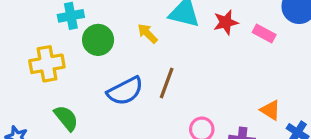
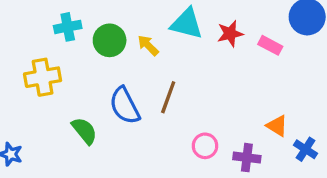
green circle: (98, 40) -> (110, 40), moved
blue semicircle: (125, 91) -> (125, 106), turned 90
green semicircle: (66, 118) -> (84, 131), moved

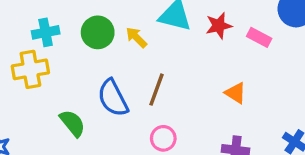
cyan cross: (68, 27) -> (46, 32), moved
orange triangle: (277, 126) -> (236, 93), moved
pink circle: (205, 146) -> (163, 138), moved

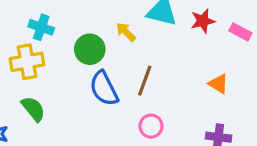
cyan cross: (46, 32) -> (41, 27), turned 30
green circle: (98, 32) -> (90, 49), moved
green semicircle: (72, 123) -> (33, 109), moved

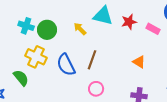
green circle: (90, 49) -> (47, 30), moved
yellow cross: (27, 62) -> (36, 57), moved, turned 35

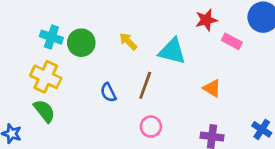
cyan triangle: (103, 16) -> (172, 51), moved
red star: (129, 22) -> (206, 20), moved
yellow cross: (36, 57) -> (46, 77), moved
blue semicircle: (66, 65) -> (108, 92), size x0.6

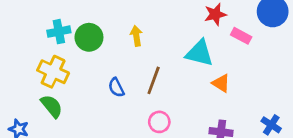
cyan cross: (51, 37) -> (59, 32), turned -30
yellow arrow: (128, 41) -> (136, 36), turned 36
cyan triangle: (172, 51) -> (199, 53), moved

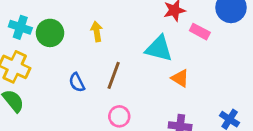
cyan cross: (59, 32) -> (20, 27), turned 30

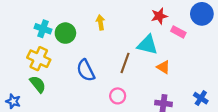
yellow arrow: (97, 32) -> (101, 22), moved
brown line: (114, 75) -> (125, 63), moved
blue semicircle: (77, 82) -> (86, 70), size x1.5

